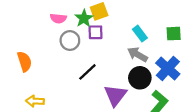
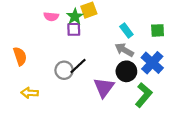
purple square: (96, 32) -> (74, 29), moved
gray circle: (70, 41) -> (64, 70), moved

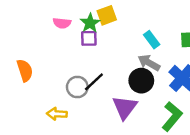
black circle: (126, 71) -> (141, 81), moved
yellow arrow: (30, 93) -> (57, 114), moved

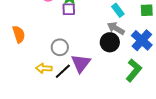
black line: (94, 82) -> (63, 71), moved
purple triangle: (125, 107) -> (81, 63), moved

